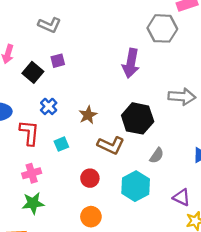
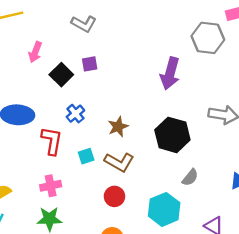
brown L-shape: (111, 145) -> (119, 162), moved

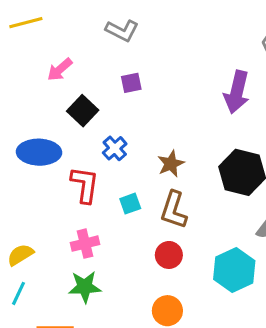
pink arrow: (35, 52) -> (60, 70), turned 30
black square: (61, 75) -> (83, 111), moved
brown L-shape: (119, 162) -> (174, 210), turned 80

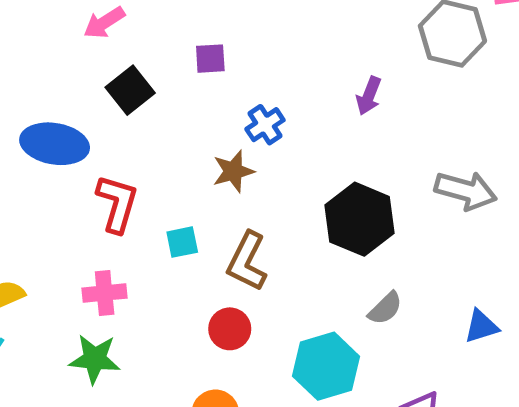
purple arrow: (237, 92) -> (369, 96), size x0.6
blue cross: (115, 148) -> (265, 125), moved
brown star: (171, 164) -> (233, 171), moved

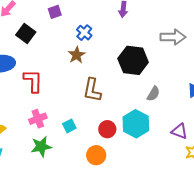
cyan square: (182, 242) -> (69, 126), moved
red circle: (230, 329) -> (107, 129), moved

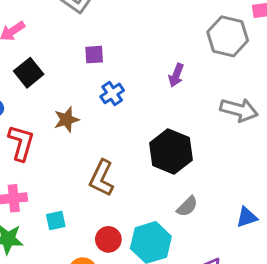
purple square: (55, 12) -> (94, 55), moved
gray arrow: (173, 37) -> (239, 110), moved
brown star: (77, 55) -> (66, 120), moved

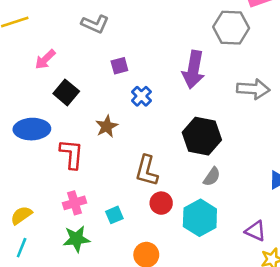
purple arrow: (176, 75) -> (193, 70), size x1.8
gray semicircle: (187, 206) -> (212, 177), moved
red circle: (108, 239) -> (161, 203), moved

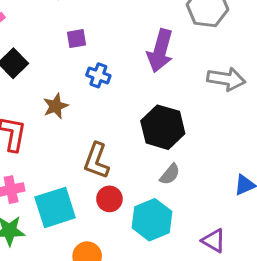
blue cross: (141, 96) -> (98, 75), turned -30
cyan square: (114, 215) -> (55, 207), size x2.0

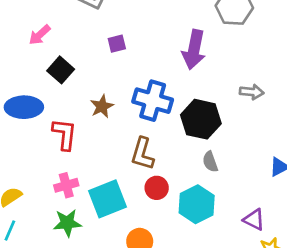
blue cross: (98, 75) -> (153, 101), moved, size x1.8
gray arrow: (226, 79) -> (252, 92), moved, size x0.7
gray semicircle: (170, 174) -> (210, 162), turned 125

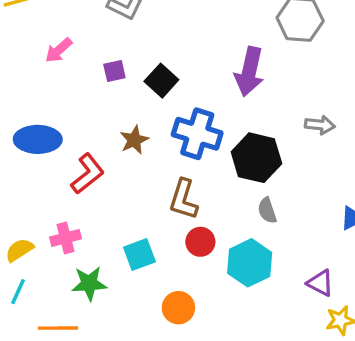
purple square: (117, 44) -> (114, 71), moved
black square: (61, 70) -> (161, 81), moved
red L-shape: (65, 134) -> (88, 174), turned 44
pink cross: (66, 185) -> (65, 238), moved
cyan square: (108, 199) -> (139, 255), size x0.7

